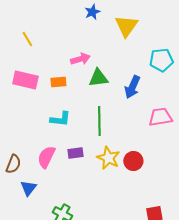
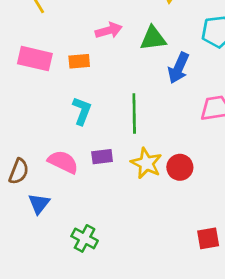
green triangle: (98, 78) -> (153, 38), moved
cyan L-shape: (60, 119) -> (82, 111), turned -75
pink semicircle: (46, 157) -> (63, 162), turned 90

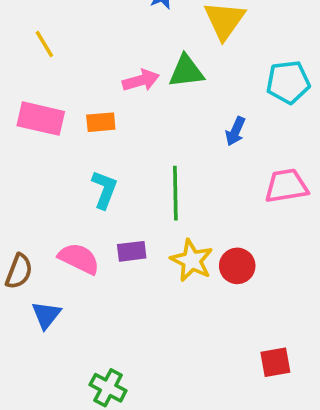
green triangle: (153, 38) -> (186, 71), moved
blue arrow: (179, 68) -> (235, 131), size x0.7
green cross: (85, 238) -> (108, 388), moved

